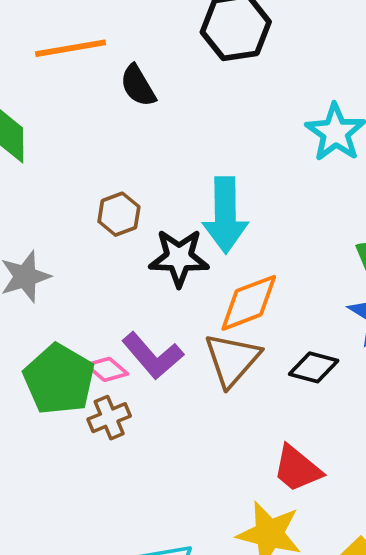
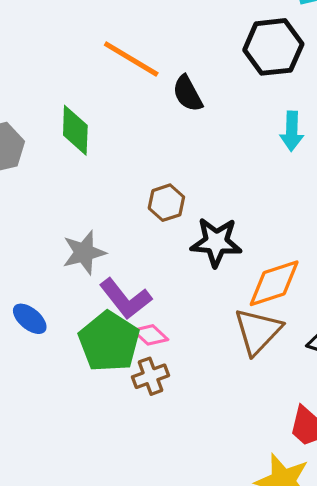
orange line: (70, 48) -> (131, 59), turned 38
cyan arrow: (225, 215) -> (292, 131), moved, size x0.6
purple L-shape: (153, 356) -> (125, 299), moved

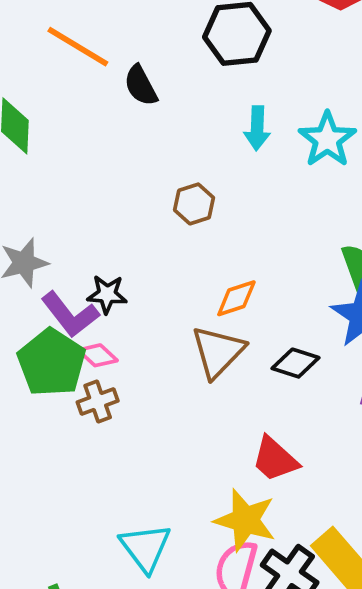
brown hexagon: (166, 203) -> (194, 204), moved
black star: (216, 242) -> (107, 294), moved, size x0.7
orange diamond: (274, 283) -> (236, 298), size x0.7

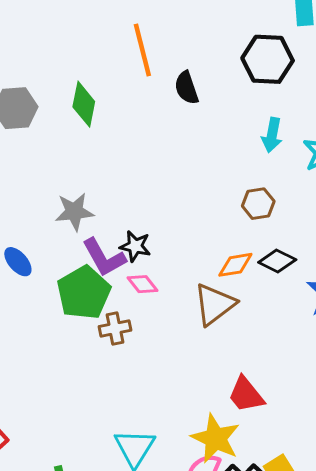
orange line: (78, 47) -> (142, 50), turned 36
brown hexagon: (194, 204) -> (258, 204), moved
pink diamond: (98, 355) -> (143, 284), moved
black diamond: (295, 363) -> (277, 261), moved

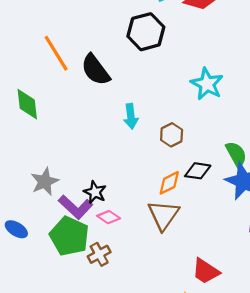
black semicircle: (187, 88) -> (96, 70), size x1.4
cyan arrow: (272, 135) -> (131, 116), moved
black star: (135, 246) -> (95, 192), turned 30

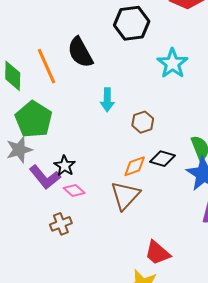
orange line: (56, 53) -> (47, 66), moved
cyan star: (207, 84) -> (172, 63), moved
green pentagon: (69, 236) -> (34, 119), moved

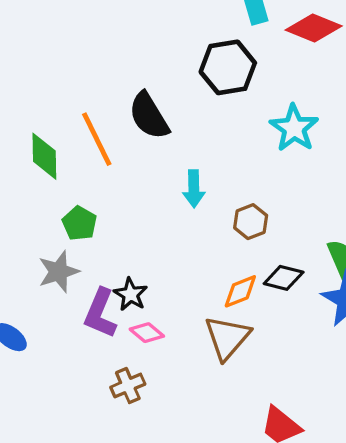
green pentagon: (34, 119) -> (79, 223), size x0.6
purple L-shape: (45, 177) -> (100, 313), turned 64

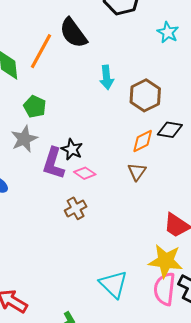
cyan star: (294, 128) -> (168, 32), size x0.7
orange line: (97, 139) -> (41, 51), turned 60
brown hexagon: (251, 222) -> (145, 95), size x1.4
brown triangle: (227, 338) -> (137, 172), size x0.6

